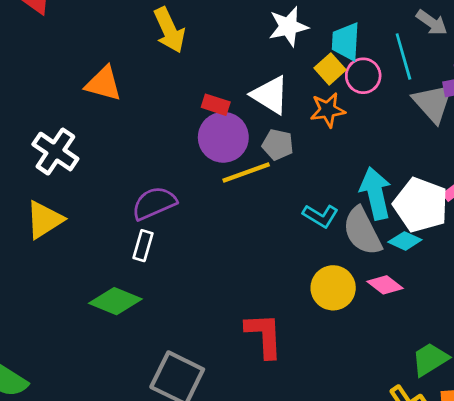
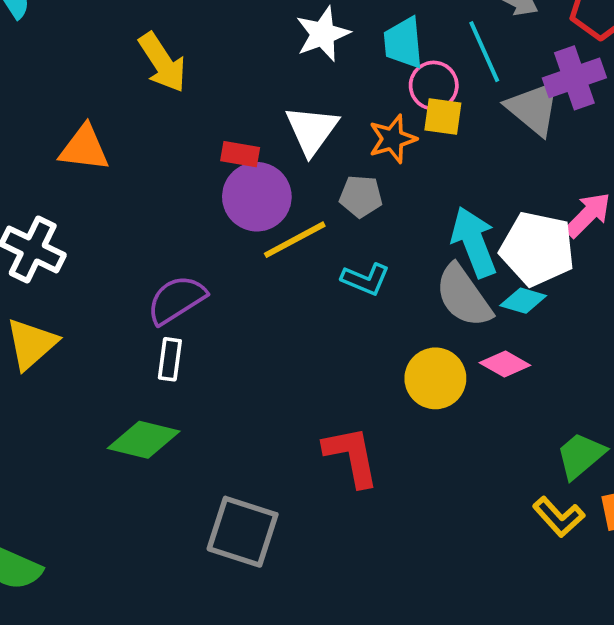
yellow square: (330, 69) -> (443, 117), moved, turned -32
white triangle: (270, 95) -> (312, 130), turned 42
gray pentagon: (278, 145) -> (361, 196), moved
cyan L-shape: (321, 216) -> (366, 279), moved

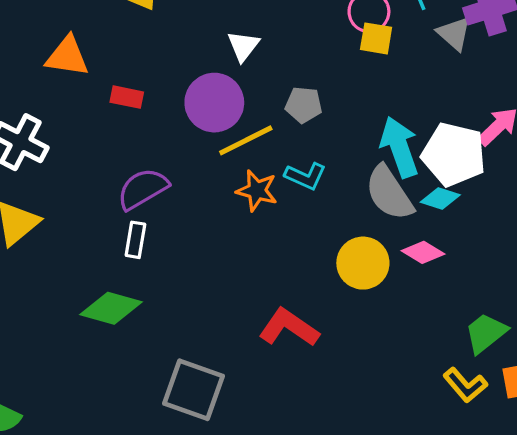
gray triangle: (534, 108) -> (454, 34), size x0.7
white triangle: (312, 130) -> (243, 46), moved, size x0.7
orange star: (393, 139) -> (257, 191), moved, turned 30
red rectangle: (240, 154) -> (127, 97), moved
red L-shape: (351, 456) -> (289, 328), turned -46

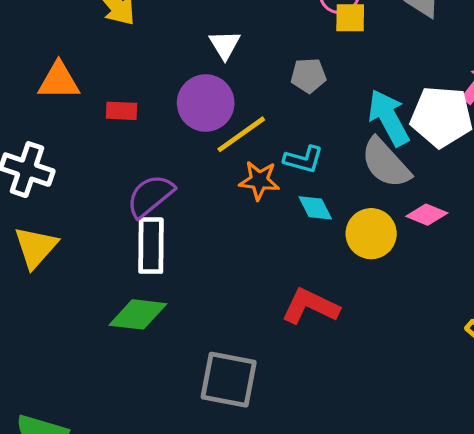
gray pentagon: (304, 105) -> (308, 75), moved
cyan diamond: (440, 199) -> (315, 208), moved, turned 54
white rectangle: (135, 240) -> (151, 246), size x1.6

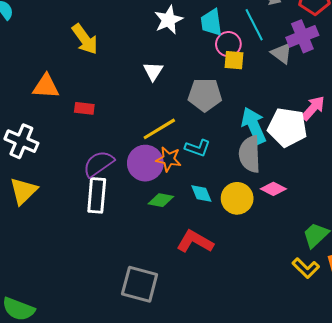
gray pentagon: (308, 75) -> (205, 95), size x1.5
purple circle: (206, 103) -> (145, 163), moved
gray semicircle: (386, 163) -> (250, 154), turned 36
cyan diamond: (315, 208) -> (201, 194), moved
green diamond: (138, 314) -> (161, 200), moved, size x0.7

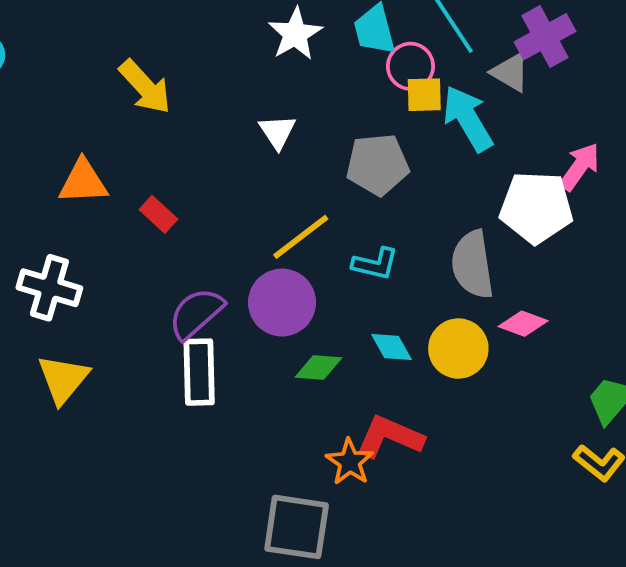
red rectangle: (84, 108) -> (158, 214), turned 42
cyan arrow: (254, 126) -> (468, 119), moved
orange star: (169, 159) -> (350, 462), moved, turned 30

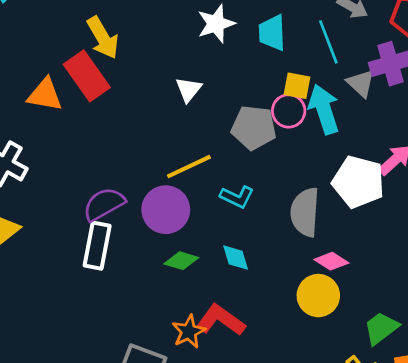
pink circle: (410, 66) -> (289, 111), moved
red rectangle: (158, 214) -> (87, 76), moved, size x1.8
yellow circle: (458, 349) -> (318, 296), moved

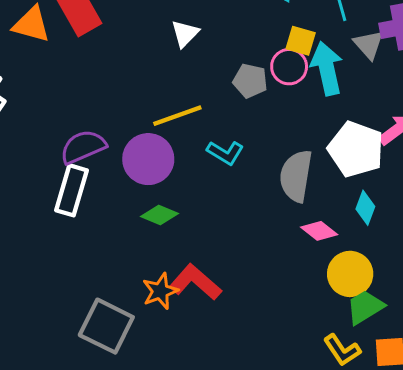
gray pentagon: (254, 128) -> (250, 81), size x0.7
cyan diamond: (236, 258) -> (365, 208), moved, turned 32
yellow circle: (318, 296) -> (350, 274), moved

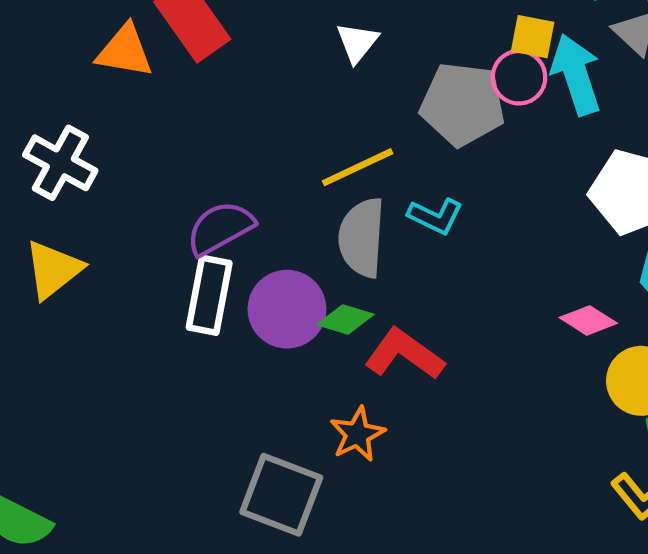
gray pentagon: (250, 81) -> (463, 104), size x1.6
purple circle: (148, 159) -> (287, 309), moved
gray semicircle: (296, 176) -> (362, 238), moved
red L-shape: (195, 282) -> (404, 354), moved

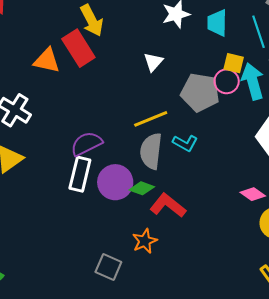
gray square: (281, 495) -> (108, 267), size x0.7

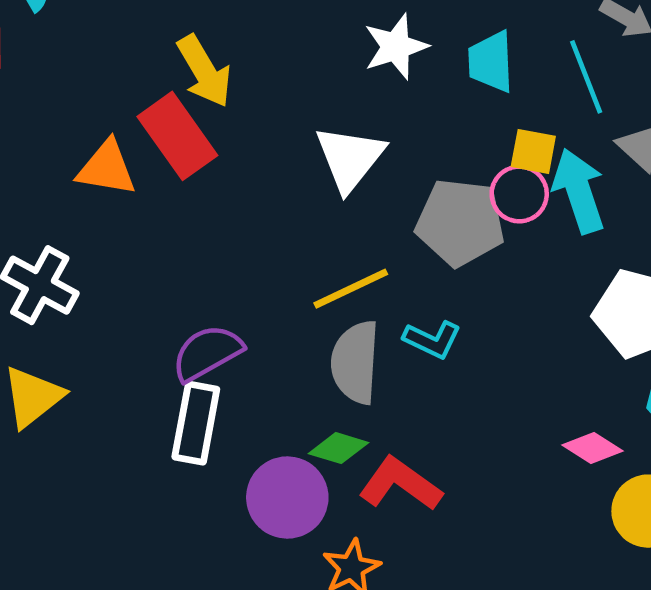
white triangle: (153, 62) -> (350, 158), size x1.6
purple circle: (115, 182) -> (287, 498), moved

